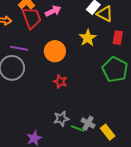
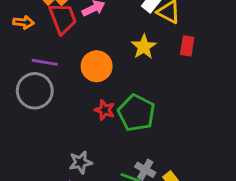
green pentagon: (115, 69) -> (136, 113), moved
gray star: (61, 119) -> (81, 162), moved

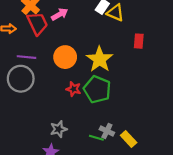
red rectangle: (187, 46) -> (139, 41), moved
yellow star: (144, 47) -> (100, 59), moved, size x1.4

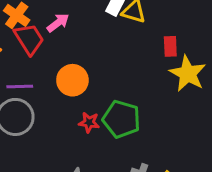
yellow star: (100, 59) -> (188, 74), moved

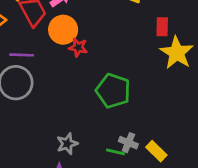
orange circle: (72, 80) -> (63, 30), moved
red star: (89, 122) -> (78, 47), moved

